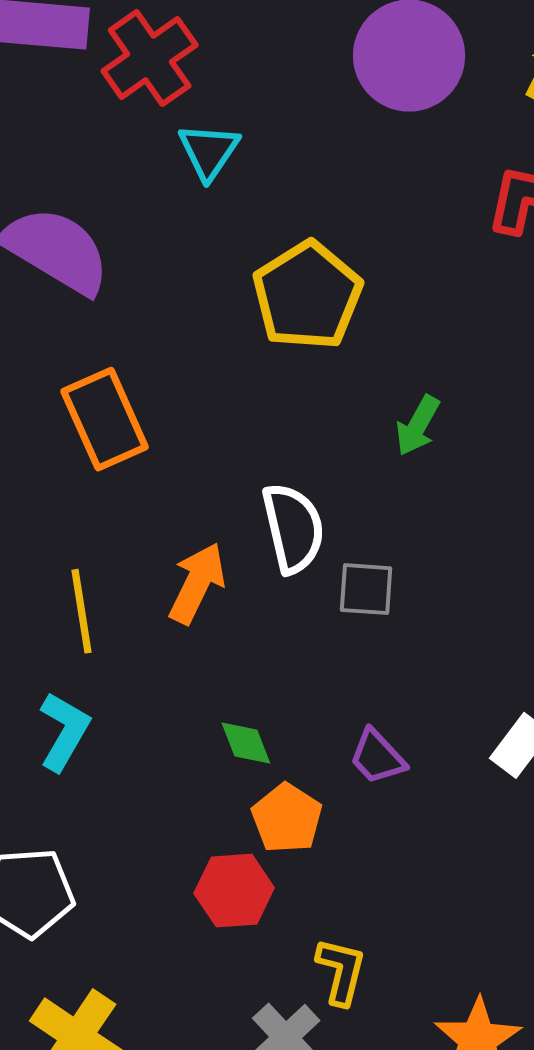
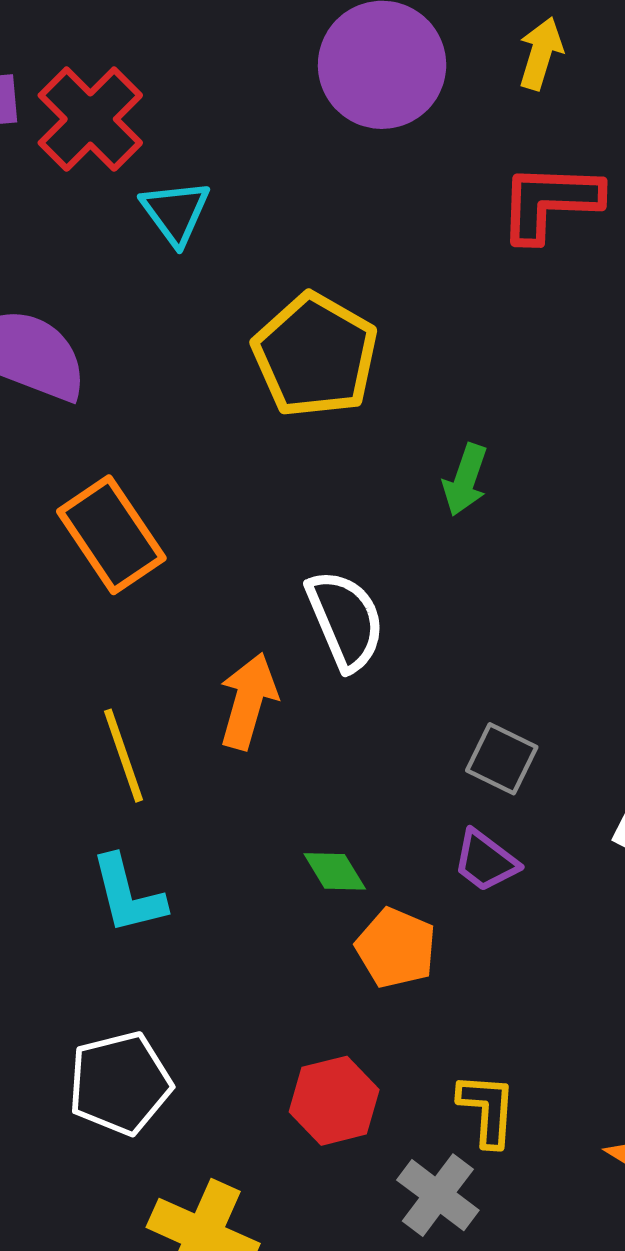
gray square: (366, 589) -> (502, 759), moved, turned 32
cyan L-shape: (64, 731) -> (128, 894), turned 146
red hexagon: (234, 891) -> (334, 1101), moved

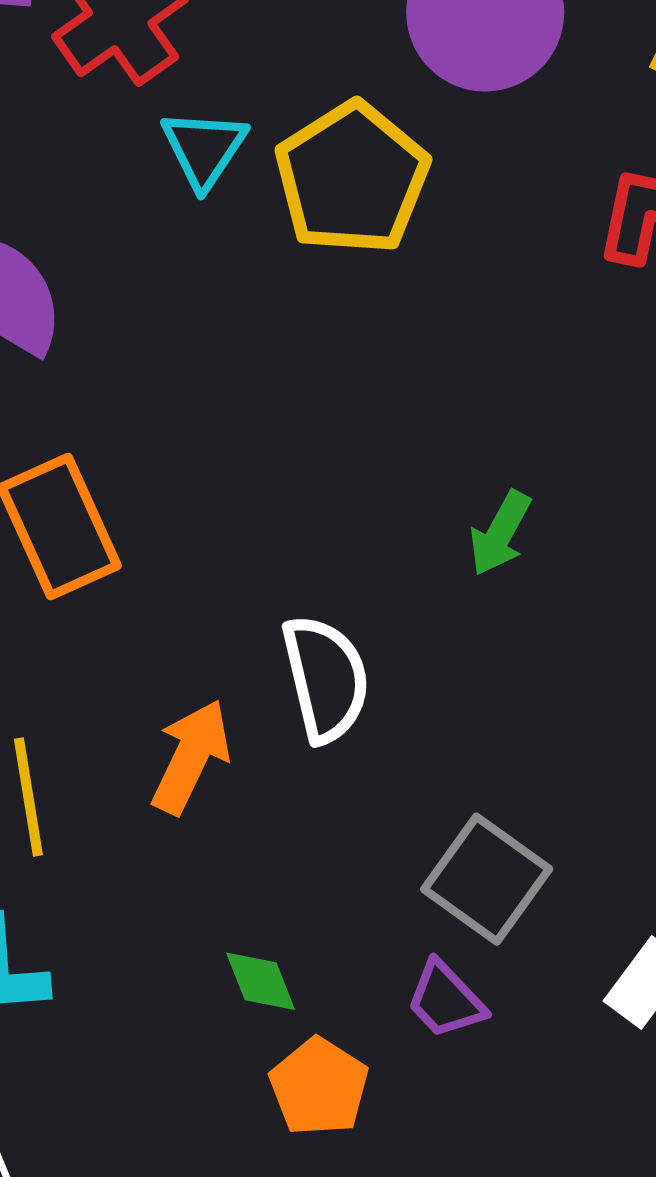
yellow pentagon: (315, 355) -> (352, 178), moved
gray square: (502, 759) -> (487, 879), size x1.4

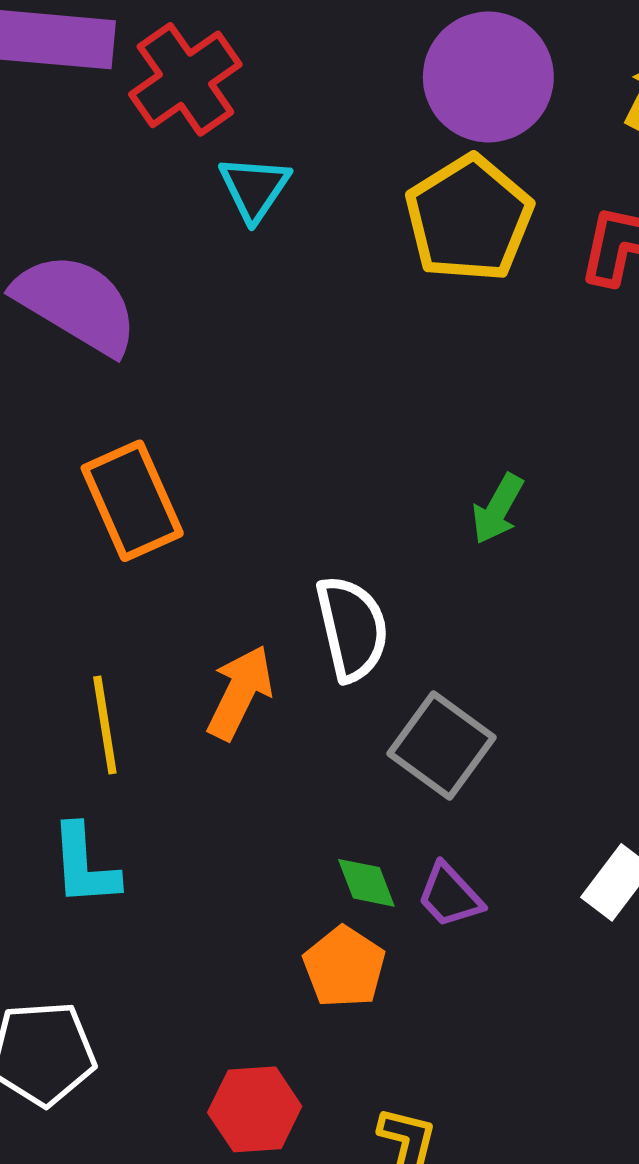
yellow pentagon: (352, 178) -> (469, 219), moved
gray square: (487, 879) -> (442, 745), moved
green diamond: (261, 981) -> (366, 883), moved

